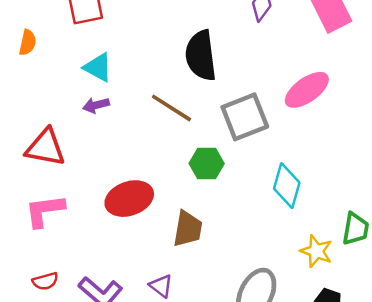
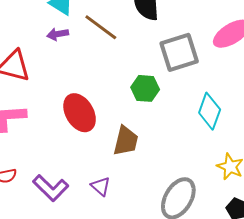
brown line: (171, 108) -> (101, 27), moved
red ellipse: (129, 199) -> (80, 113), turned 75

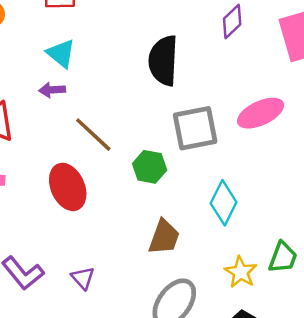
brown line: (101, 27) -> (93, 135), moved
brown trapezoid: (126, 141) -> (164, 237), moved

